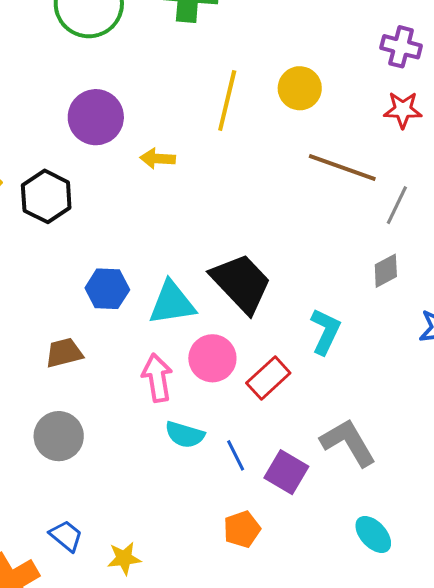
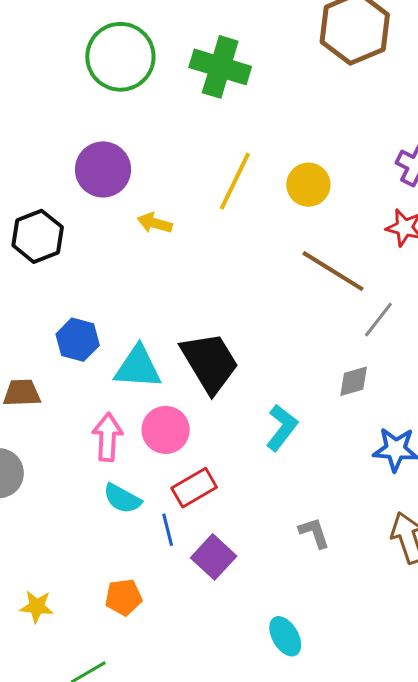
red rectangle: (268, 378) -> (194, 488), moved
gray L-shape: (348, 442) -> (314, 533), moved, size x0.6
orange pentagon: (242, 529) -> (123, 597), moved

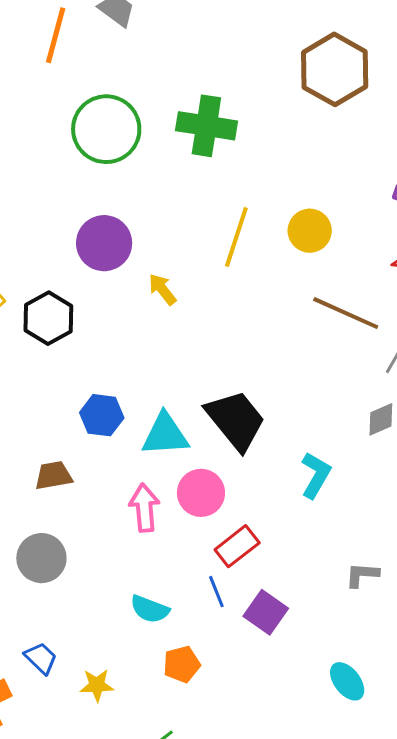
yellow arrow: (155, 223) -> (162, 289), turned 44
cyan semicircle: (122, 499) -> (150, 609), moved
gray L-shape: (314, 533) -> (362, 575), turned -60

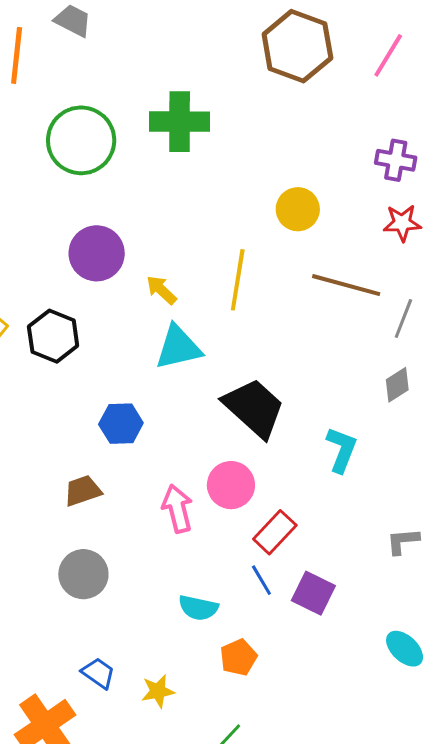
yellow line: (236, 237) -> (238, 280), moved
cyan triangle: (165, 435) -> (178, 347), moved

